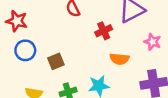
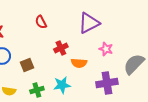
red cross: (104, 31) -> (61, 48), moved

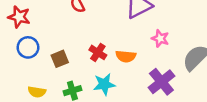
red cross: (61, 48) -> (98, 52), moved, turned -32
purple cross: (107, 83) -> (161, 82), turned -30

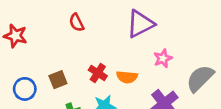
pink star: (160, 38) -> (163, 58), turned 30
blue circle: (28, 47) -> (25, 89), moved

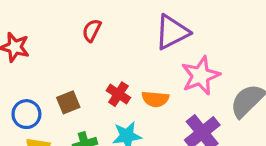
red semicircle: (77, 23) -> (92, 30), turned 54
pink star: (163, 58) -> (201, 76), size x1.6

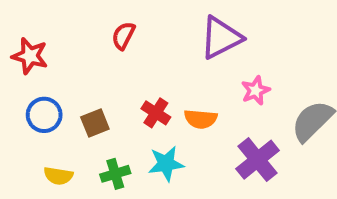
pink star: (201, 76) -> (255, 90), size x0.6
blue circle: (26, 114) -> (44, 115), moved

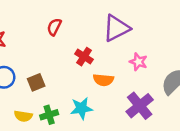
pink star: (255, 90) -> (138, 62), turned -30
red cross: (156, 113) -> (84, 57), moved
yellow semicircle: (58, 176) -> (23, 116), moved

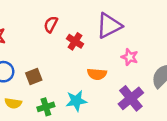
red cross: (84, 57) -> (75, 41), moved
yellow semicircle: (23, 116) -> (13, 103), moved

